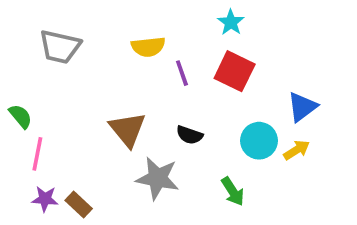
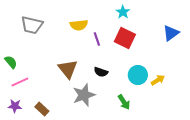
blue triangle: (302, 107) -> (171, 33), moved
pink line: (37, 154) -> (20, 82), turned 54
gray star: (158, 178) -> (84, 95), turned -30
purple star: (45, 199) -> (15, 106), moved

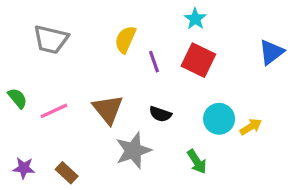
yellow semicircle: (79, 25) -> (125, 39), turned 120
pink line: (20, 82) -> (54, 111), moved

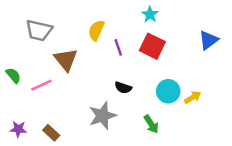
brown triangle: (108, 109) -> (66, 60), moved

